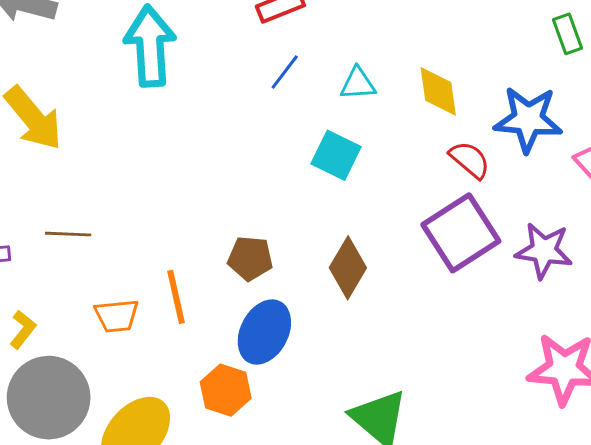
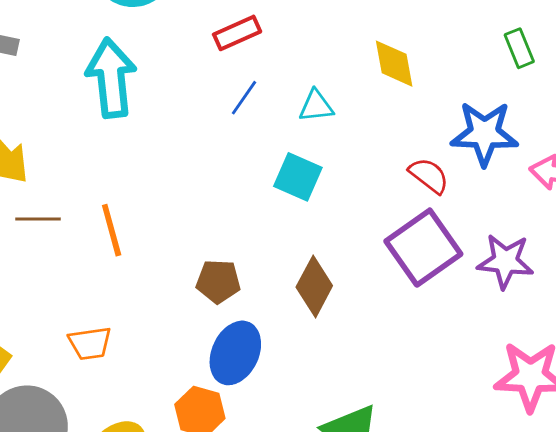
yellow diamond: (438, 91) -> (394, 64), moved
brown line: (68, 234) -> (38, 219), moved
orange line: (176, 297) -> (112, 230), moved

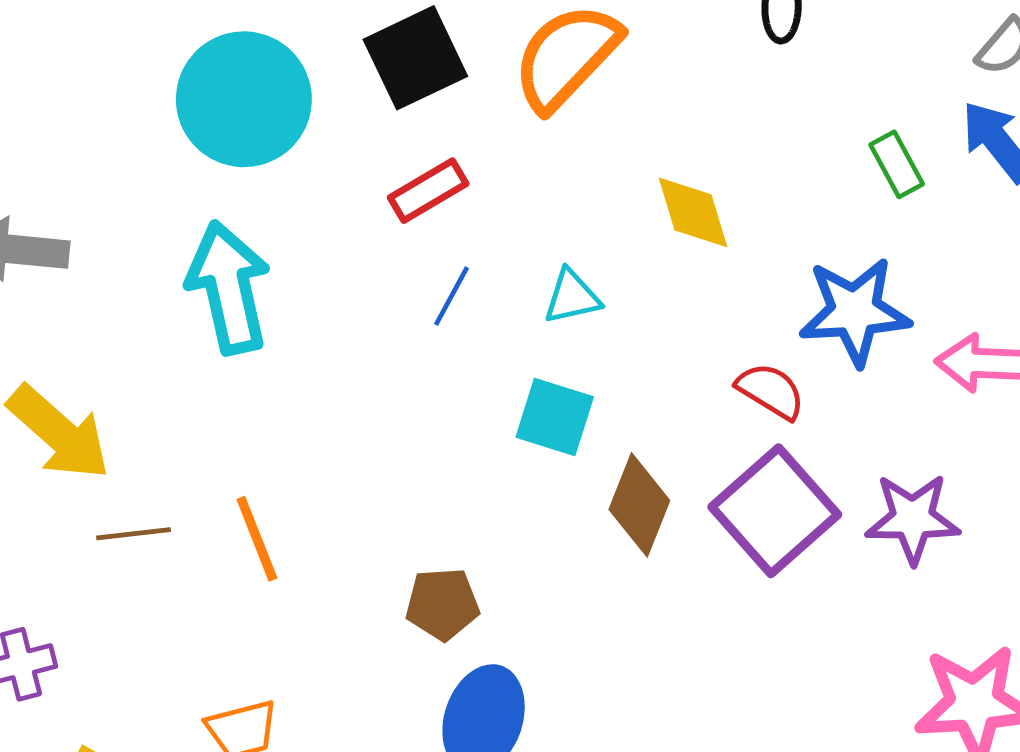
brown diamond: (314, 286) -> (639, 505), moved

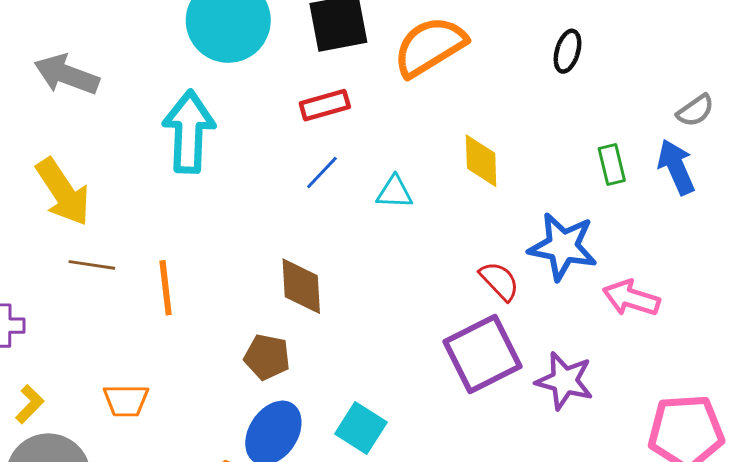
cyan square: (555, 417) -> (361, 428), moved
brown diamond: (639, 505) -> (301, 286), moved, turned -40

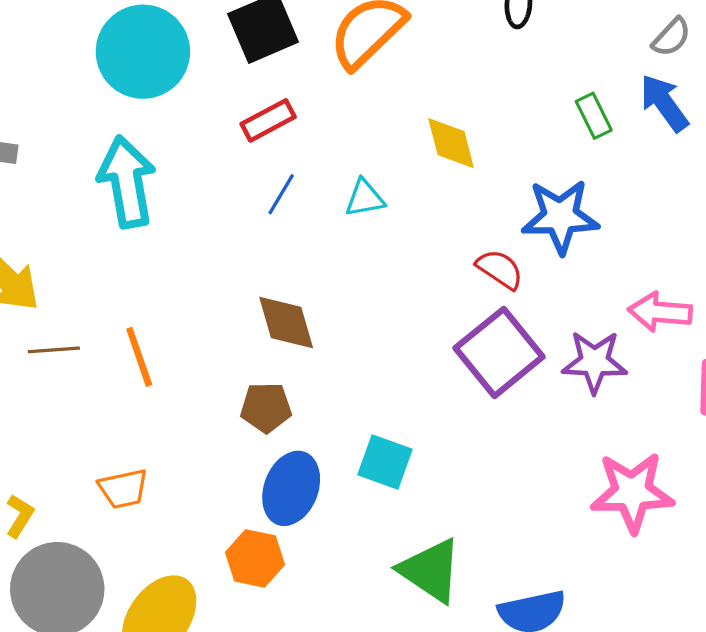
pink arrow: (631, 298) -> (660, 312), moved

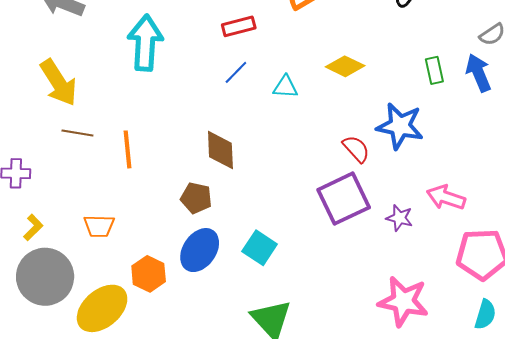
yellow diamond: (451, 143) -> (345, 66), turned -63
purple star: (594, 362) -> (399, 218), size x0.7
orange hexagon: (255, 558) -> (149, 274), moved

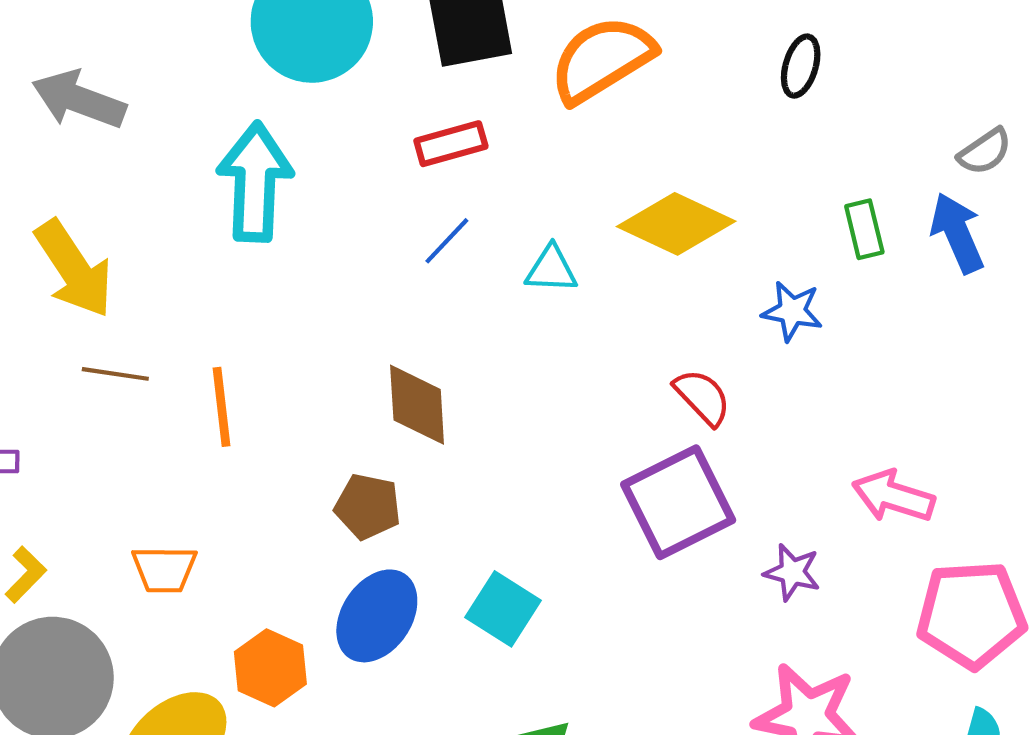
yellow diamond: (345, 66) -> (676, 224), size x1.4
blue star: (400, 126) -> (792, 311), moved, size x0.6
purple star: (399, 218) -> (792, 572), moved

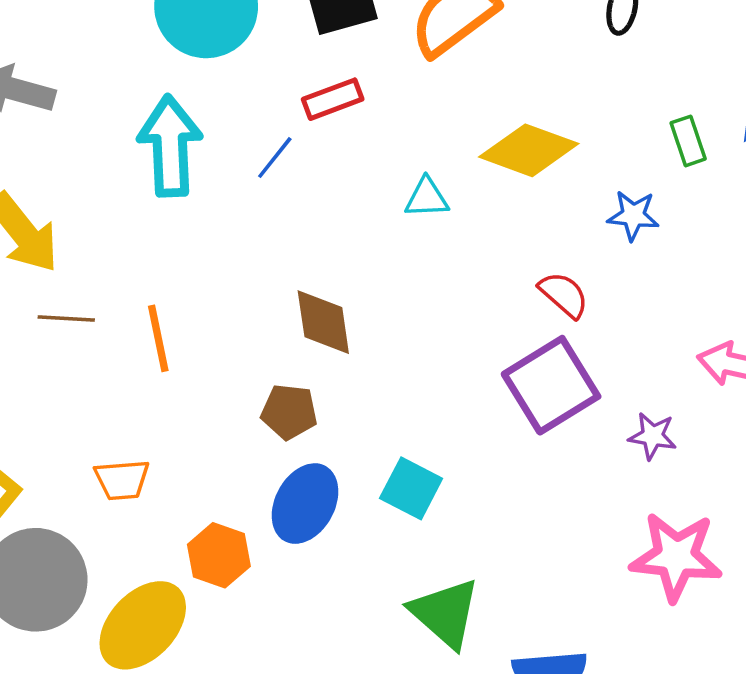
blue line: (447, 241) -> (275, 158), moved

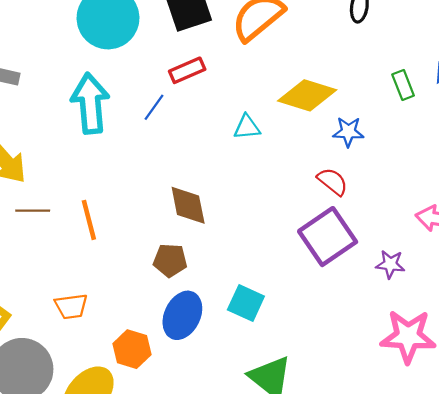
blue star: (633, 215) -> (348, 132), moved

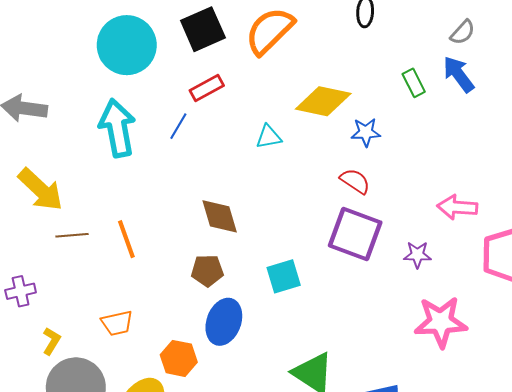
purple square: (328, 237) -> (355, 234), turned -30
cyan square: (246, 303) -> (284, 276), moved, turned -36

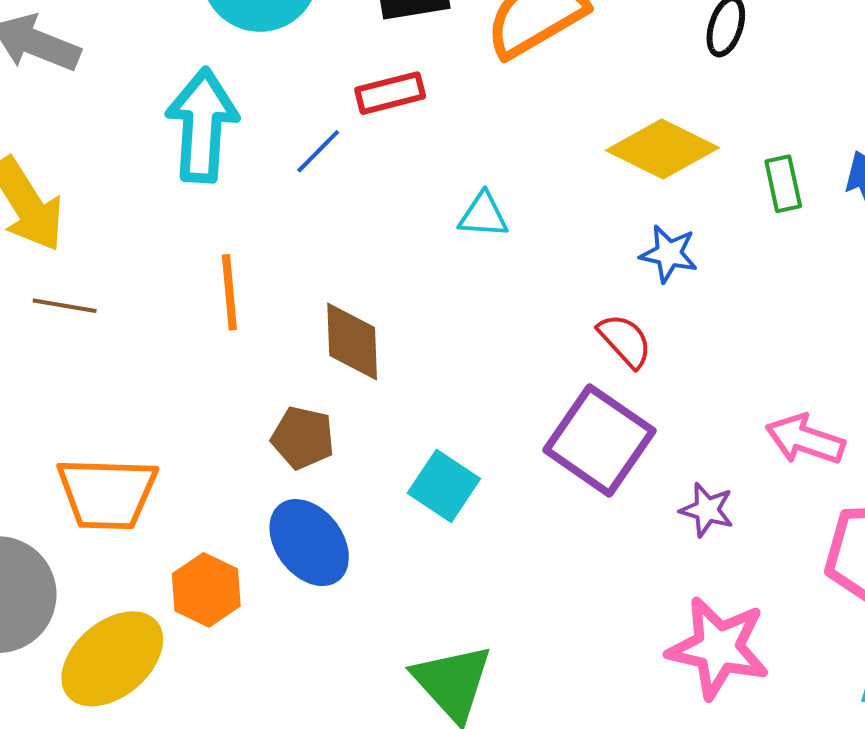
yellow diamond: (323, 101) -> (662, 149), moved
orange line: (126, 239) -> (229, 292), moved
cyan square: (284, 276) -> (444, 486), turned 36
blue ellipse: (224, 322) -> (309, 543), turned -72
orange trapezoid: (117, 323) -> (107, 493), size x1.6

